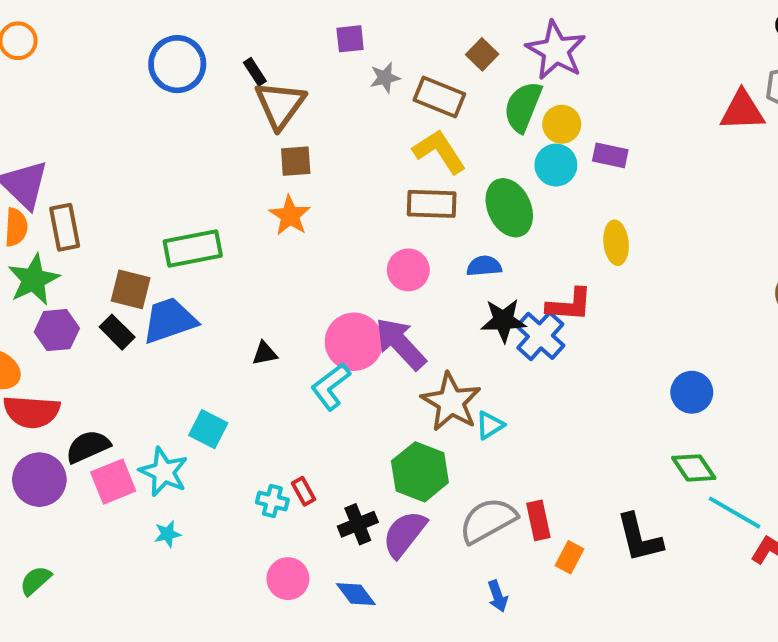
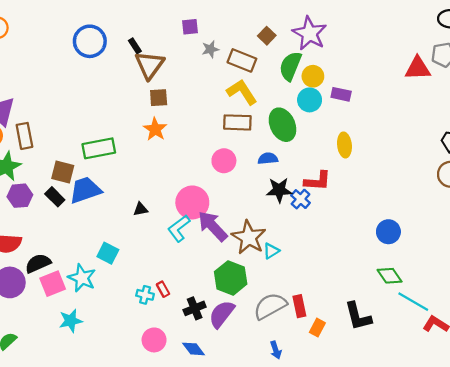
blue cross: (540, 336) -> (301, 199), size x0.7
purple arrow: (401, 344) -> (213, 226), moved
cyan star: (168, 534) -> (71, 321), moved, size x1.5

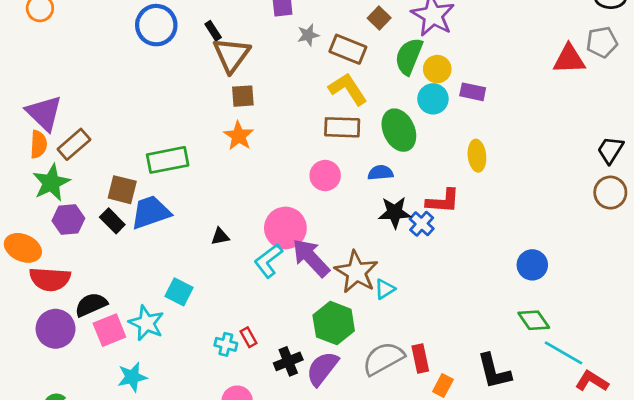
brown rectangle: (24, 136) -> (74, 144), turned 60

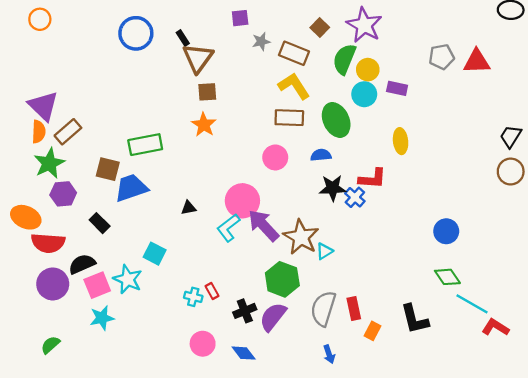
gray pentagon: (602, 42) -> (442, 57), moved
black rectangle: (112, 221) -> (100, 223), moved
gray semicircle: (383, 359) -> (323, 309), turned -44
cyan star: (132, 377) -> (102, 318), moved

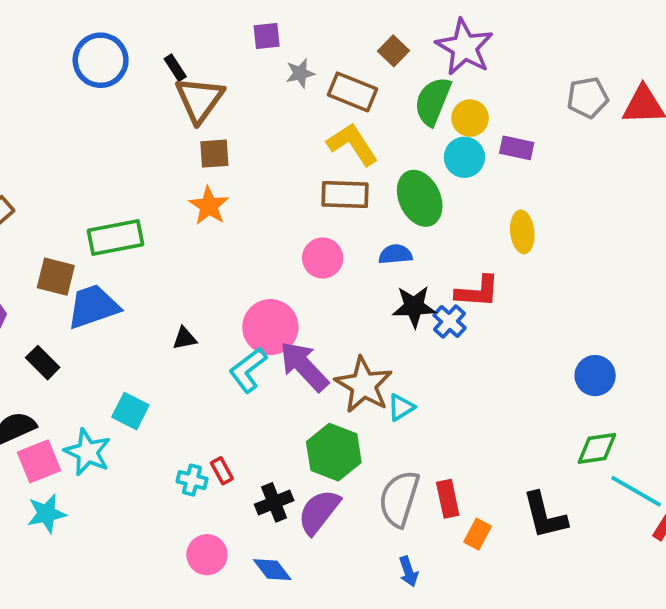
green diamond: (447, 277) -> (597, 448), turned -64

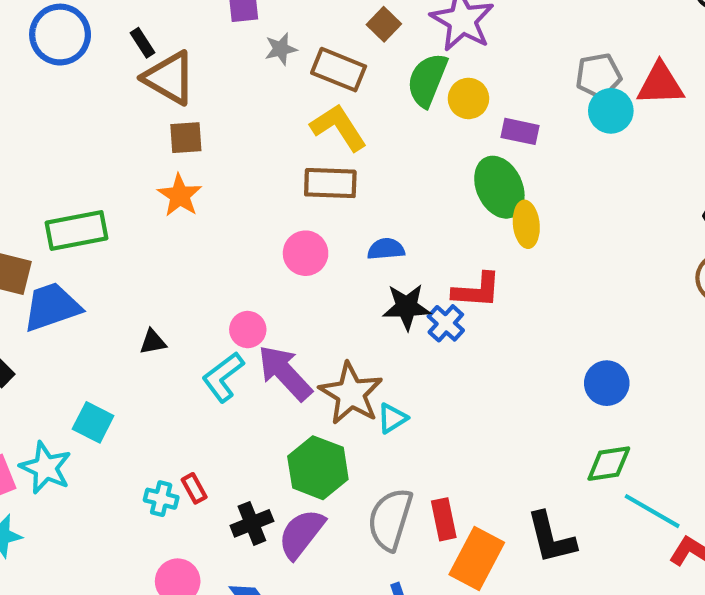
brown triangle: (199, 99) -> (169, 78), turned -36
cyan circle: (464, 157) -> (611, 111), moved
green ellipse: (420, 198) -> (499, 187), moved
pink circle: (270, 327) -> (248, 330), size x0.6
orange rectangle: (478, 534) -> (477, 558), size x1.8

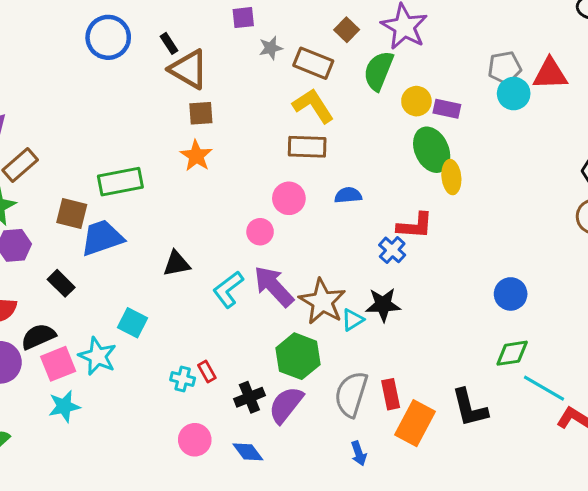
yellow circle: (468, 98) -> (416, 101), moved
black star: (407, 307) -> (383, 305), moved
pink circle: (248, 330) -> (260, 232), moved
black triangle: (153, 342) -> (177, 264), size x1.4

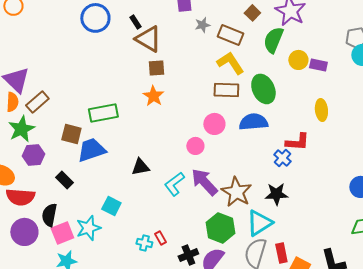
green ellipse: (432, 150) -> (263, 89), moved
blue semicircle: (348, 195) -> (253, 122), size x1.6
cyan triangle: (353, 320) -> (259, 223), moved, size x1.8
black semicircle: (38, 336) -> (49, 215), turned -55
cyan star: (98, 356) -> (88, 228), turned 30

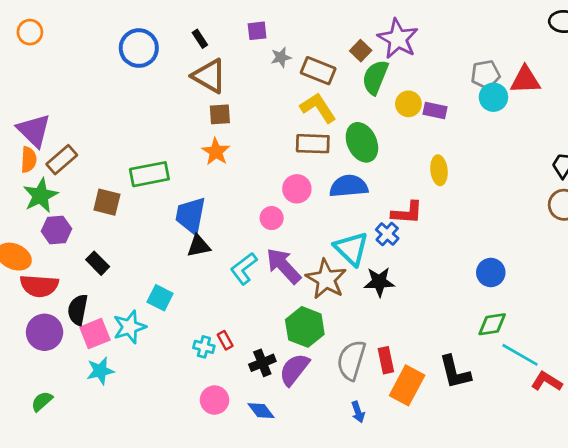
brown square: (252, 13) -> (361, 51), moved
black rectangle: (135, 22) -> (200, 39), moved
blue trapezoid: (91, 150) -> (191, 215), moved, turned -60
cyan triangle: (259, 223) -> (351, 249), moved, turned -44

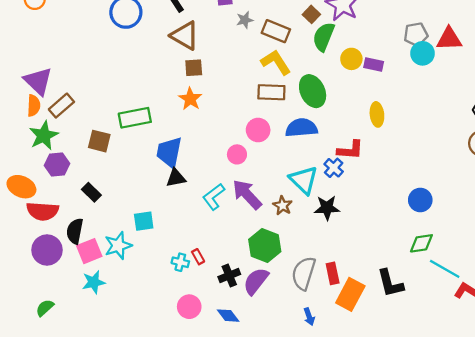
brown star: (326, 279) -> (283, 206), size x0.6
cyan square: (160, 298) -> (144, 221), turned -35

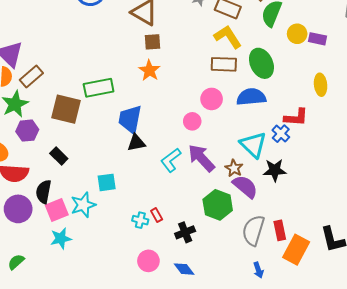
brown square: (99, 141) -> (66, 109), size x1.4
purple semicircle: (256, 281) -> (245, 187), moved, turned 92

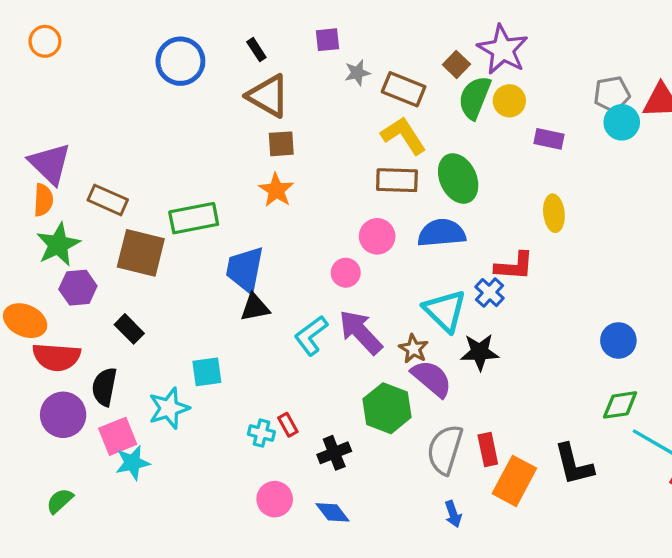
yellow circle: (297, 34) -> (509, 101), moved
brown rectangle: (31, 77) -> (108, 200), moved, turned 65
pink square: (57, 210) -> (118, 436), moved

